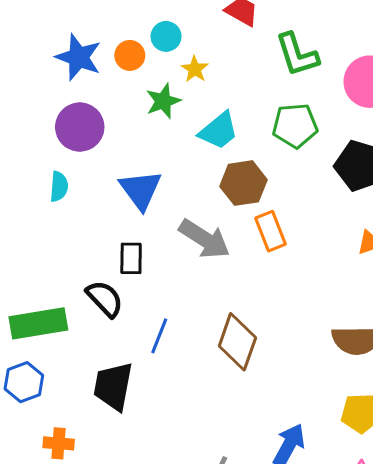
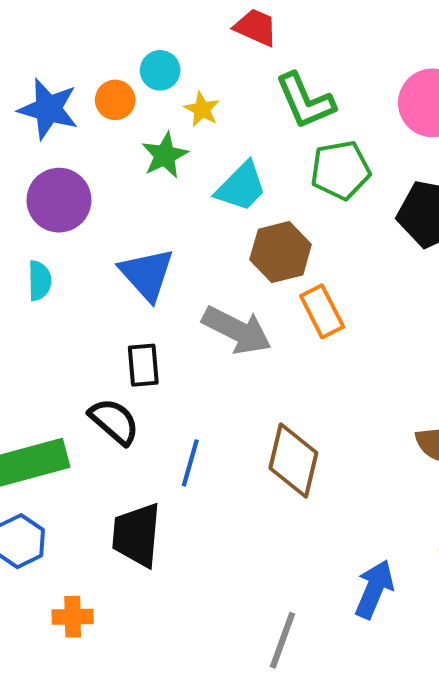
green L-shape: (297, 55) -> (305, 101), moved

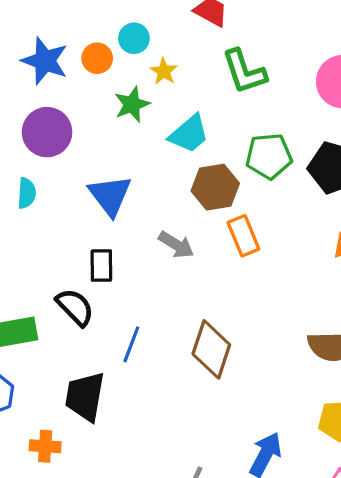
green pentagon: (340, 170) -> (269, 156), moved
gray arrow: (237, 330) -> (176, 245), size x0.7
orange cross: (73, 617) -> (45, 446), moved

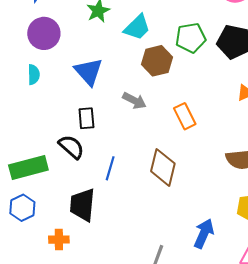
orange rectangle: (243, 236) -> (185, 116), moved

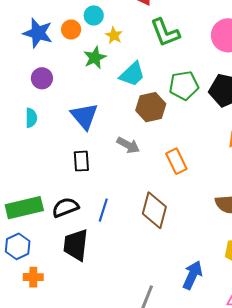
purple circle: (44, 33) -> (42, 78), size x0.7
black semicircle: (71, 147) -> (65, 207), moved, turned -64
orange cross: (59, 240) -> (33, 277), moved

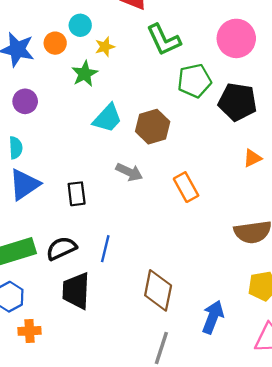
yellow star: (114, 35) -> (105, 47), turned 30
cyan trapezoid: (132, 74) -> (107, 118), moved
green pentagon: (184, 85) -> (194, 81), moved
blue triangle: (84, 116) -> (24, 184), moved, turned 40
brown diamond: (154, 210) -> (158, 290), moved

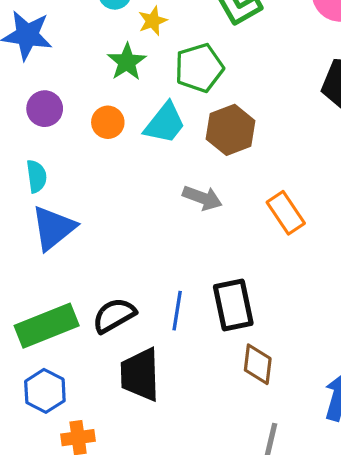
orange circle: (55, 43) -> (108, 122), moved
green pentagon: (194, 81) -> (199, 68), moved
black rectangle: (77, 194) -> (233, 305), moved, size x1.4
brown diamond: (158, 290) -> (258, 364), size x0.7

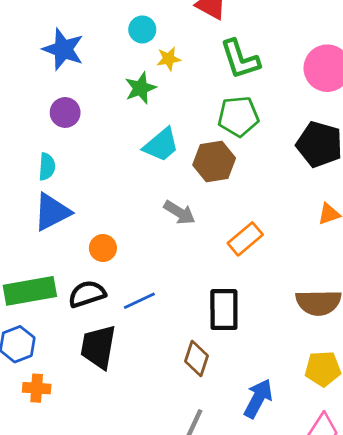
green pentagon: (199, 68) -> (238, 116), moved
orange circle: (108, 122) -> (103, 248), moved
orange rectangle: (286, 213) -> (245, 239), turned 72
black rectangle: (233, 305) -> (224, 310), moved
blue line: (177, 311) -> (139, 301), turned 44

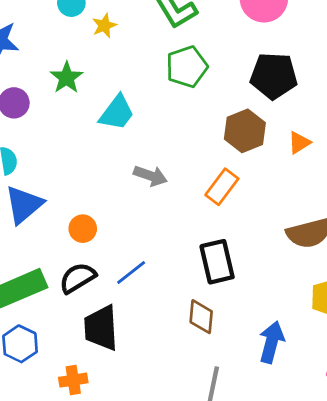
green star: (140, 88) -> (67, 78), moved
brown hexagon: (214, 161) -> (245, 131), moved
orange cross: (37, 388) -> (73, 380), moved

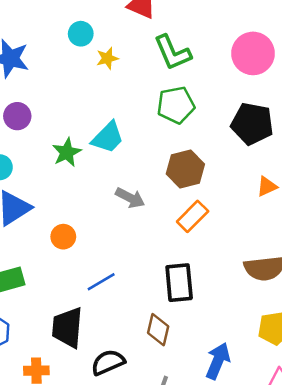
green star: (67, 78) -> (67, 152), moved
brown hexagon: (245, 131) -> (185, 169), moved
black semicircle: (78, 278) -> (108, 362), moved

